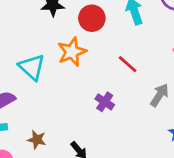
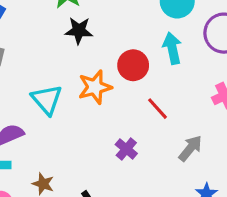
red circle: (92, 18) -> (133, 65), moved

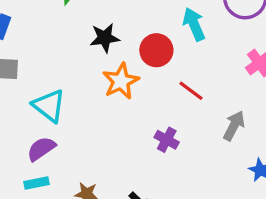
black star: (79, 31) -> (105, 38), moved
cyan triangle: (47, 100) -> (49, 106), moved

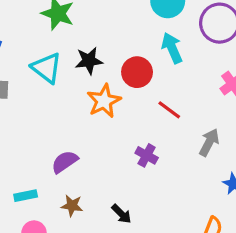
cyan triangle: (49, 106) -> (47, 68), moved
purple semicircle: (41, 149) -> (65, 162), moved

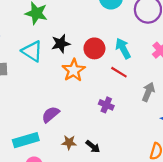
cyan arrow: (172, 48) -> (123, 48), moved
cyan rectangle: (26, 196) -> (26, 140), size x1.6
brown star: (72, 206) -> (69, 142), moved

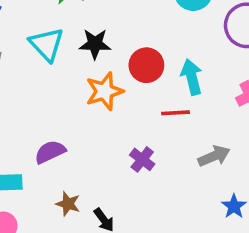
red line: (119, 72) -> (176, 113), turned -49
gray arrow: (148, 92) -> (214, 156), turned 30

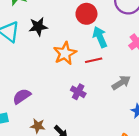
red circle: (146, 65) -> (86, 14), moved
orange star: (104, 91) -> (65, 53), moved

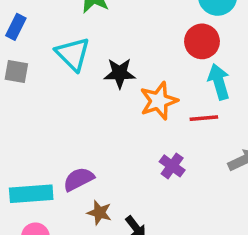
black star: (38, 27) -> (120, 73), moved
purple semicircle: (22, 96) -> (79, 179), moved

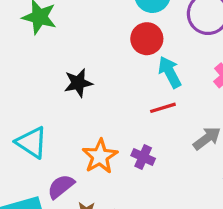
cyan triangle: (73, 54) -> (32, 142), moved
orange star: (159, 101) -> (100, 156), moved

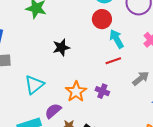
cyan triangle: (32, 142) -> (34, 85), turned 50

